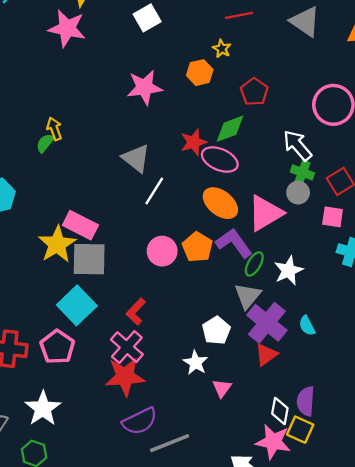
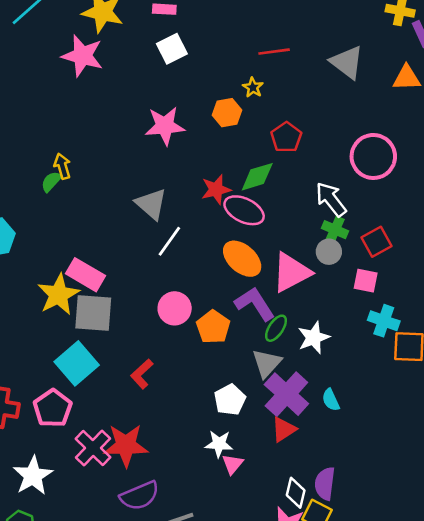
orange pentagon: (197, 247) -> (213, 327), moved
pink cross: (127, 347) -> (93, 448), moved
white star: (196, 363) -> (219, 444), moved, turned -30

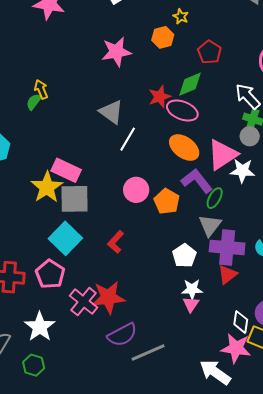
white star: (314, 338) -> (242, 171), moved, turned 30
purple cross: (286, 394) -> (227, 247), turned -32
white star: (219, 444) -> (192, 289), moved

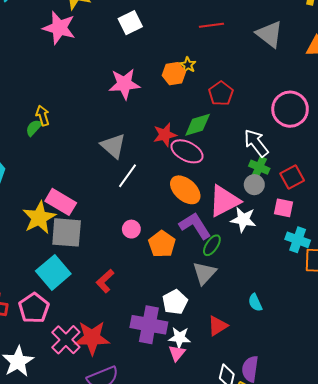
yellow star: (181, 16) -> (188, 65), moved
pink circle: (136, 190) -> (131, 229), size x0.7
purple cross: (227, 247) -> (149, 325), moved

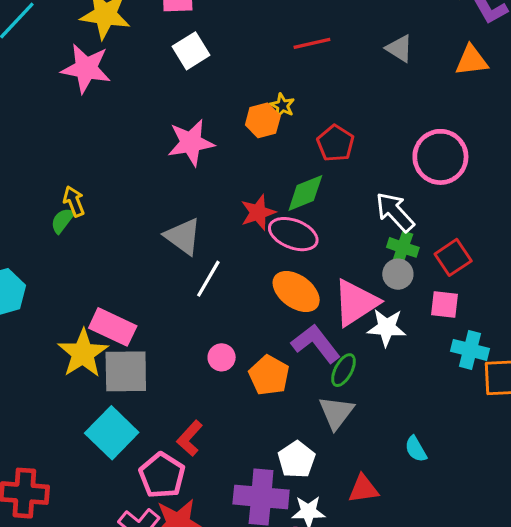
gray triangle: (269, 34) -> (399, 48), size x0.7
pink pentagon: (34, 308) -> (162, 475), moved
red triangle: (218, 326) -> (363, 489), turned 30

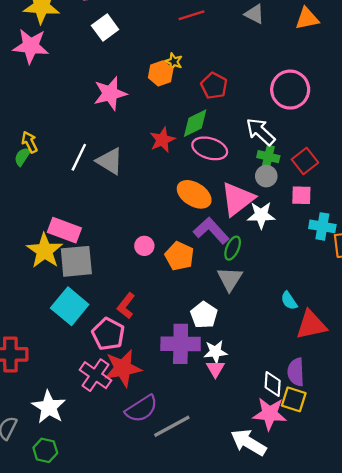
pink ellipse: (293, 234) -> (210, 148), moved
white line: (208, 279) -> (79, 157), moved
red triangle: (363, 489) -> (311, 325), moved, size x1.4

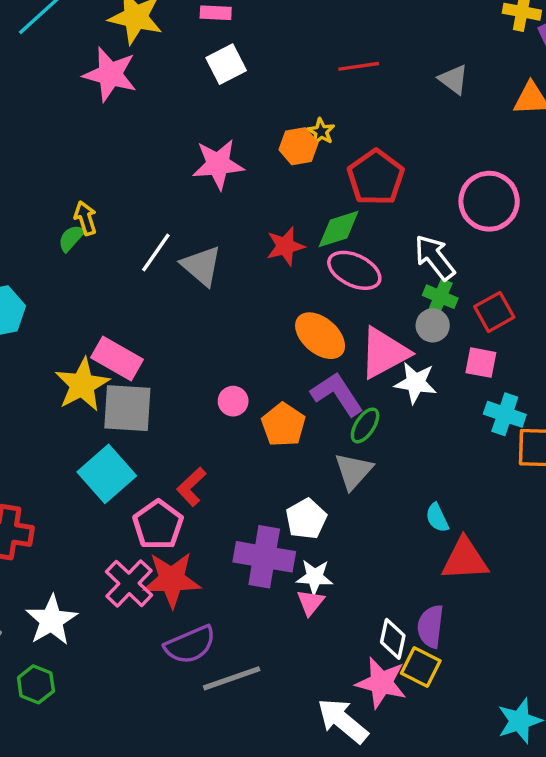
red pentagon: (214, 86) -> (376, 177), size x1.4

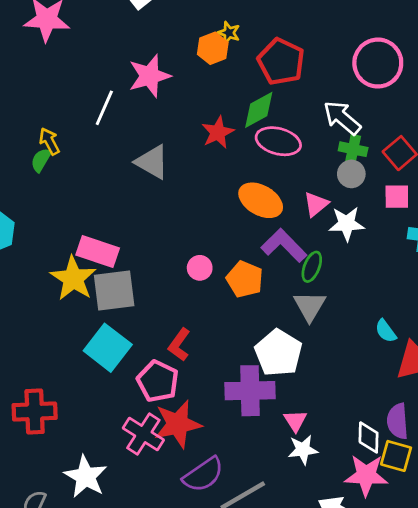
white line: (156, 253) -> (104, 108), moved
pink triangle: (384, 353) -> (316, 204), size x0.6
white pentagon: (306, 519) -> (278, 353), size x1.4
white star: (315, 577) -> (303, 450), moved

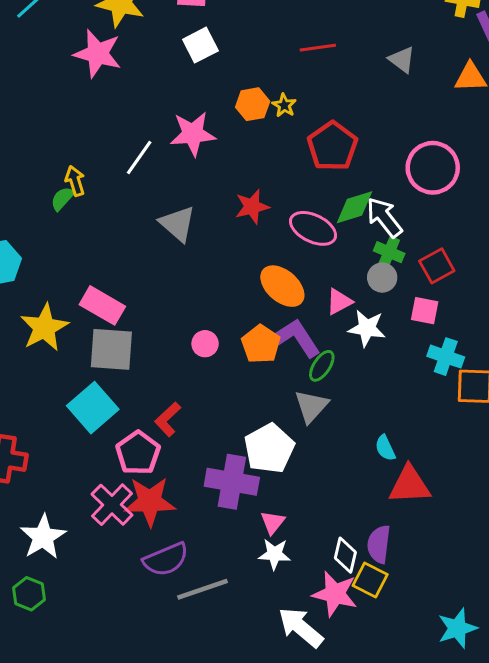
orange hexagon: (213, 48) -> (253, 104), moved
green diamond: (259, 110) -> (354, 207), moved
yellow star: (73, 278) -> (44, 328), moved
orange pentagon: (245, 279) -> (261, 344), moved

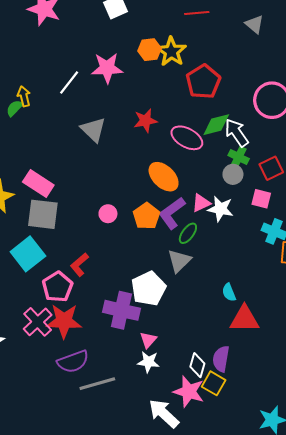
yellow star: (284, 105) -> (171, 52), size x1.8
pink triangle: (339, 302) -> (201, 203), moved
purple L-shape: (297, 338) -> (172, 213), turned -96

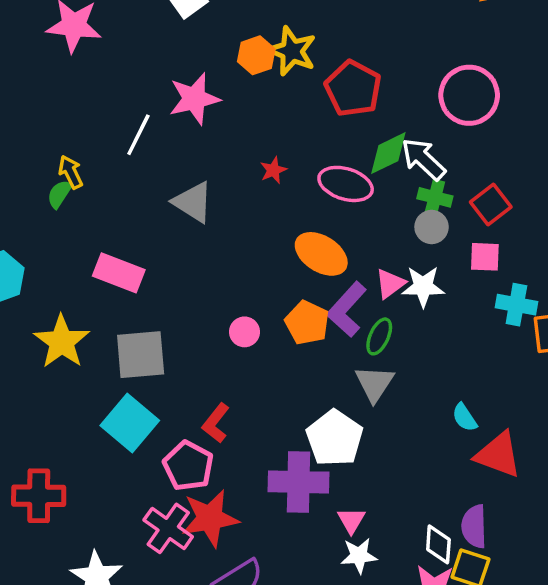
red star: (145, 121) -> (273, 170), size x0.7
pink rectangle: (38, 184) -> (119, 273), moved
red triangle: (244, 319) -> (498, 455), turned 32

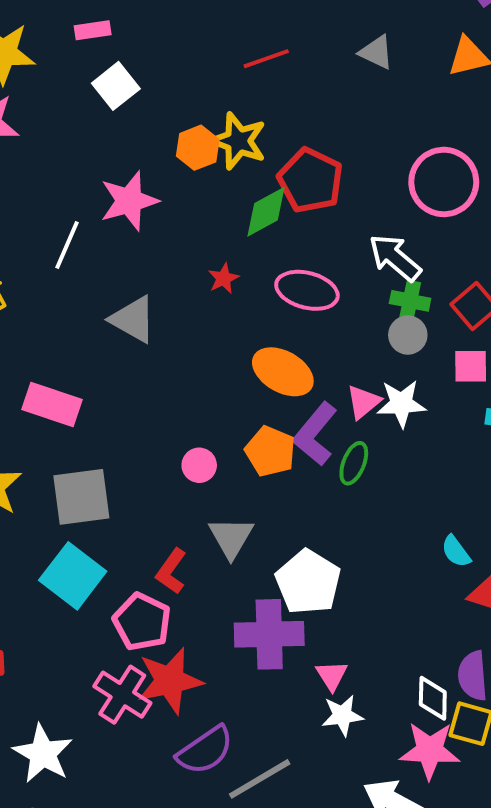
green diamond: (388, 153) -> (266, 212), moved
gray triangle: (374, 383) -> (231, 537), moved

